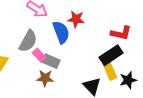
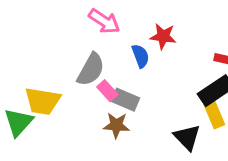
blue semicircle: (61, 32) -> (140, 56), size x0.7

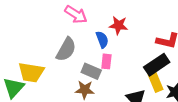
pink rectangle: (107, 91) -> (106, 61), moved, turned 48

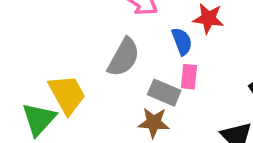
yellow trapezoid: (31, 72) -> (67, 94), turned -128

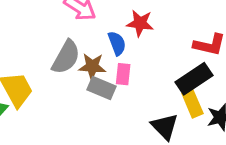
brown star: (154, 123) -> (92, 66), moved

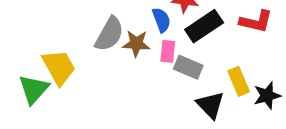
black rectangle: (194, 79) -> (204, 26), moved
gray rectangle: (101, 88) -> (188, 67), moved

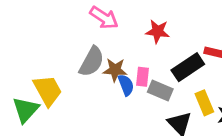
blue semicircle: (161, 20) -> (126, 85), moved
black rectangle: (204, 26) -> (188, 67), moved

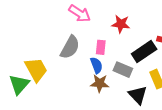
brown star: (115, 70) -> (100, 83), moved
pink rectangle: (142, 77) -> (101, 47), moved

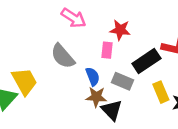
gray semicircle: (70, 47) -> (63, 56), turned 110
pink rectangle: (101, 47) -> (107, 50), moved
black triangle: (138, 95) -> (112, 110), moved

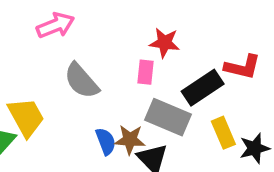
pink arrow: (74, 18) -> (55, 25), moved, turned -55
blue semicircle: (93, 77) -> (106, 141), moved
gray rectangle: (123, 81) -> (168, 117), size x1.4

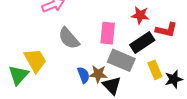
red star: (165, 43) -> (140, 15), moved
pink rectangle: (145, 72) -> (108, 33), size x1.5

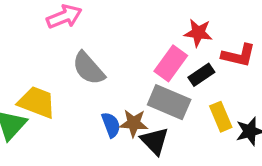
pink rectangle: (108, 33) -> (171, 63), moved, turned 30
black rectangle: (142, 42) -> (201, 75), size x0.7
yellow trapezoid: (35, 60) -> (37, 102), turned -40

